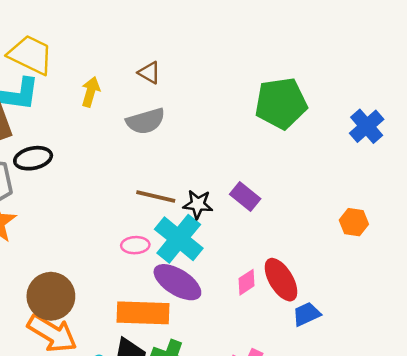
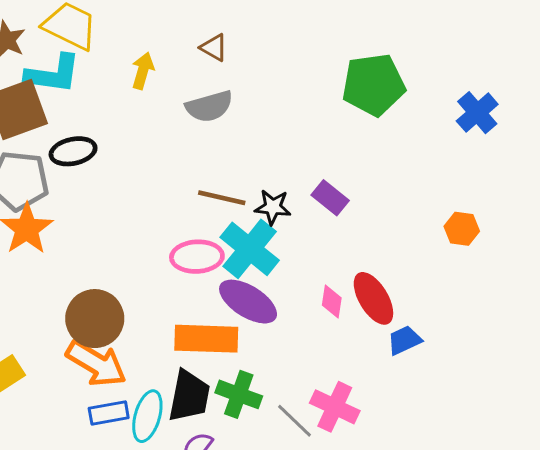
pink ellipse: (135, 245) -> (197, 257), size x1.5
pink diamond: (246, 282) -> (332, 302), turned -48

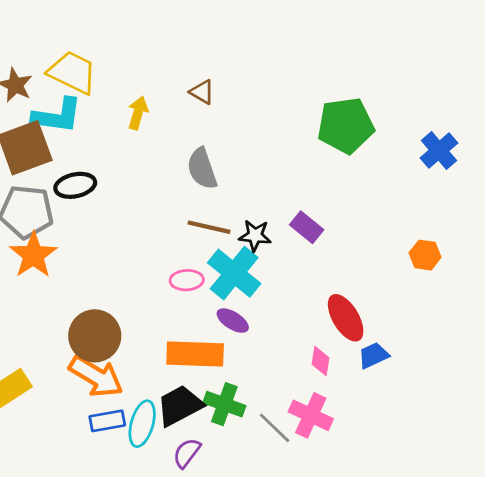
gray semicircle: (209, 106) -> (202, 169), moved, turned 87
pink ellipse: (197, 257) -> (187, 280), size x0.7
purple ellipse: (248, 302) -> (233, 321), size x0.6
pink diamond: (332, 302) -> (321, 361), moved
black trapezoid: (189, 396) -> (180, 406), turned -129

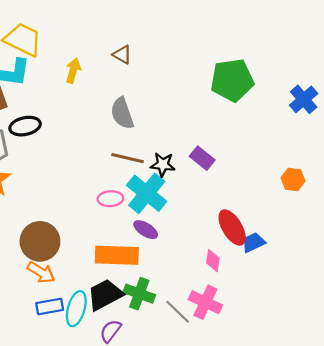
blue trapezoid: (373, 355) -> (253, 242), moved
orange arrow: (96, 376) -> (41, 272), size x0.7

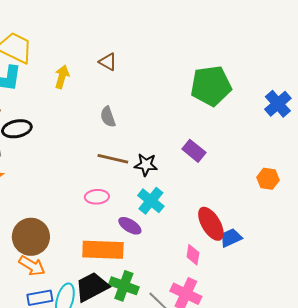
gray semicircle: (122, 113) -> (108, 117), size x0.7
purple rectangle: (202, 158) -> (194, 151), moved
cyan cross: (147, 193) -> (151, 201), moved, size x0.7

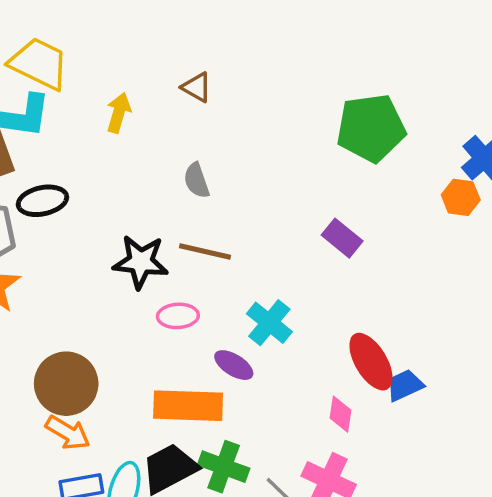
black star: (146, 165) -> (141, 262), moved, size x1.4
orange hexagon: (268, 179) -> (461, 197), moved

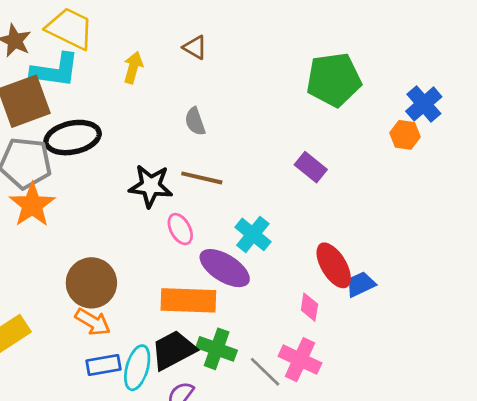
black ellipse: (42, 201) -> (73, 138), size x1.4
pink ellipse: (178, 316) -> (180, 229), turned 64
purple ellipse: (234, 365) -> (225, 268), size x1.6

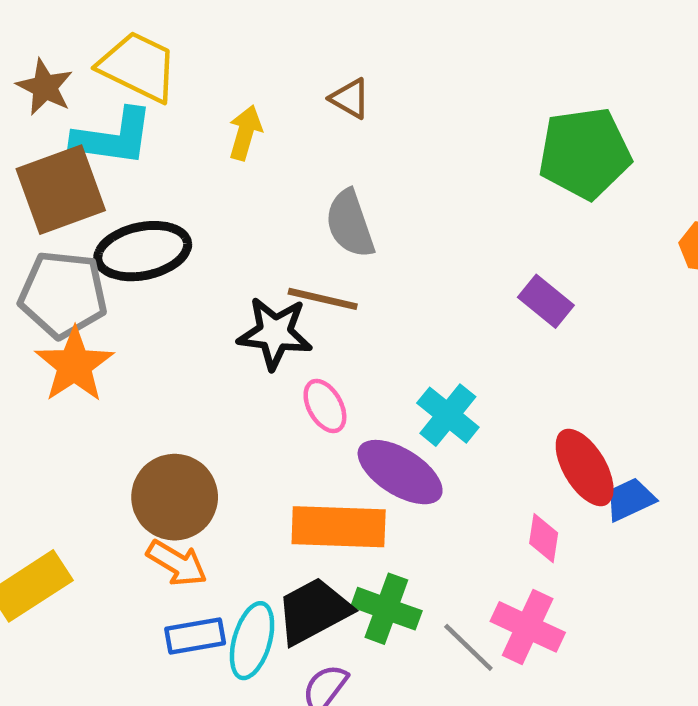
gray semicircle: (195, 121) -> (350, 224), size x1.4
brown line: (202, 178) -> (323, 299), moved

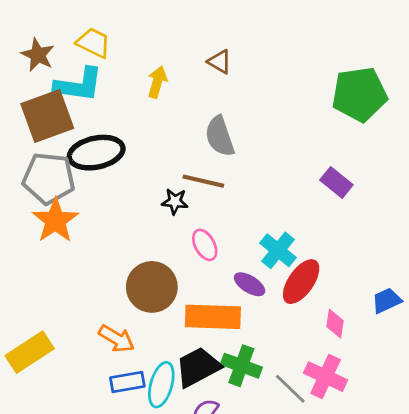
yellow trapezoid: (138, 67) -> (93, 43), size x0.7
black star: (275, 333) -> (175, 201), size x0.6
red ellipse: (585, 467) -> (301, 282), moved, turned 66
purple ellipse: (400, 472) -> (250, 284), size x0.6
brown circle: (175, 497) -> (152, 287), moved

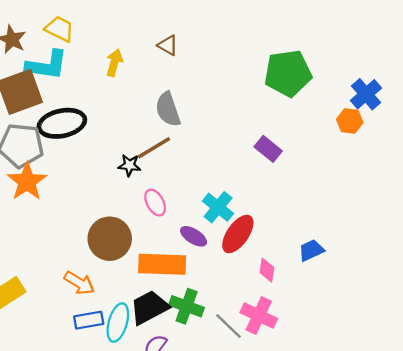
brown line: (203, 181) -> (154, 148), turned -44

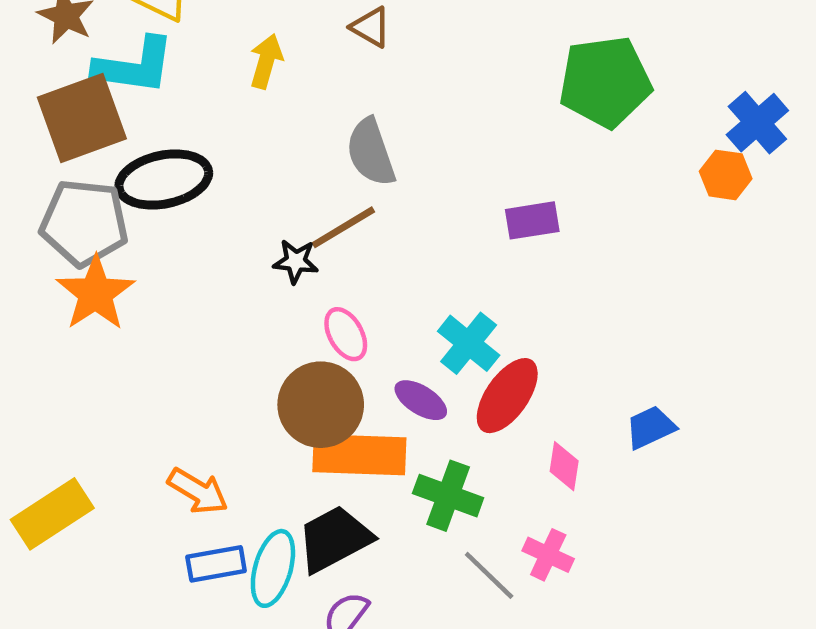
purple rectangle: (268, 149) -> (532, 220), moved, turned -48
brown circle: (110, 239) -> (321, 405), moved
green cross: (187, 306) -> (448, 496), moved
pink cross: (259, 316) -> (548, 555), size x0.7

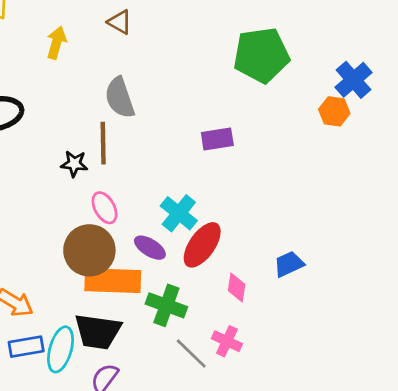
brown line: (343, 227) -> (103, 143), turned -60
black trapezoid: (334, 539) -> (98, 332), turned -144

